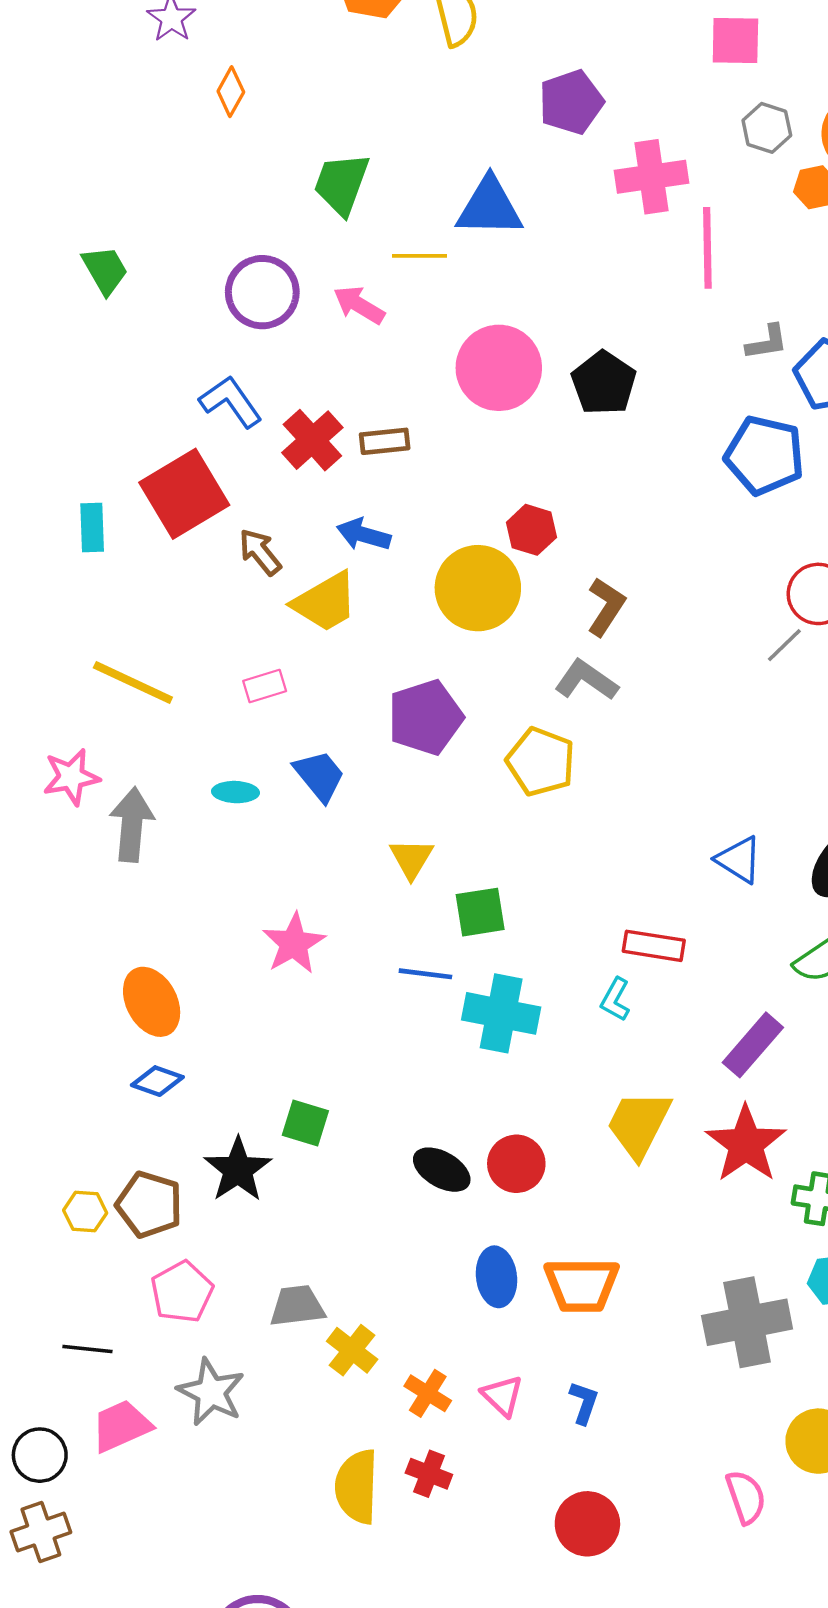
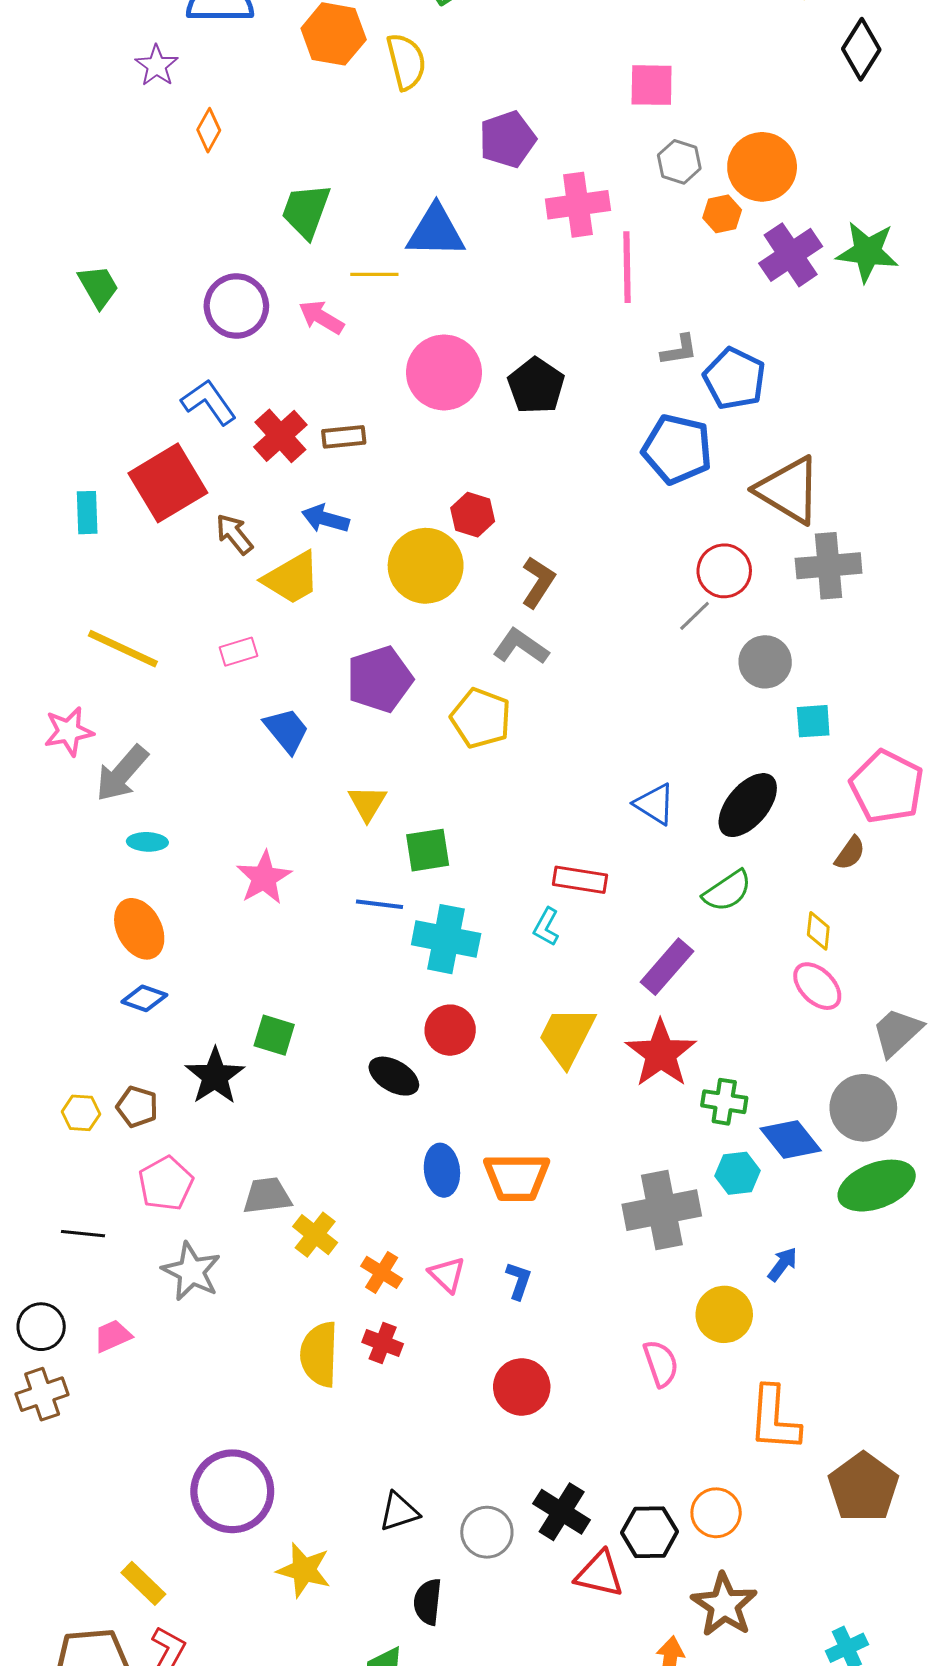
cyan ellipse: (235, 792) -> (147, 842), moved
gray arrow: (132, 825) -> (122, 773), turned -144
red circle: (516, 1164) -> (450, 1030), moved
brown pentagon: (149, 1205) -> (137, 1107), size x0.7
pink trapezoid: (121, 1426) -> (113, 1336), moved, size x0.7

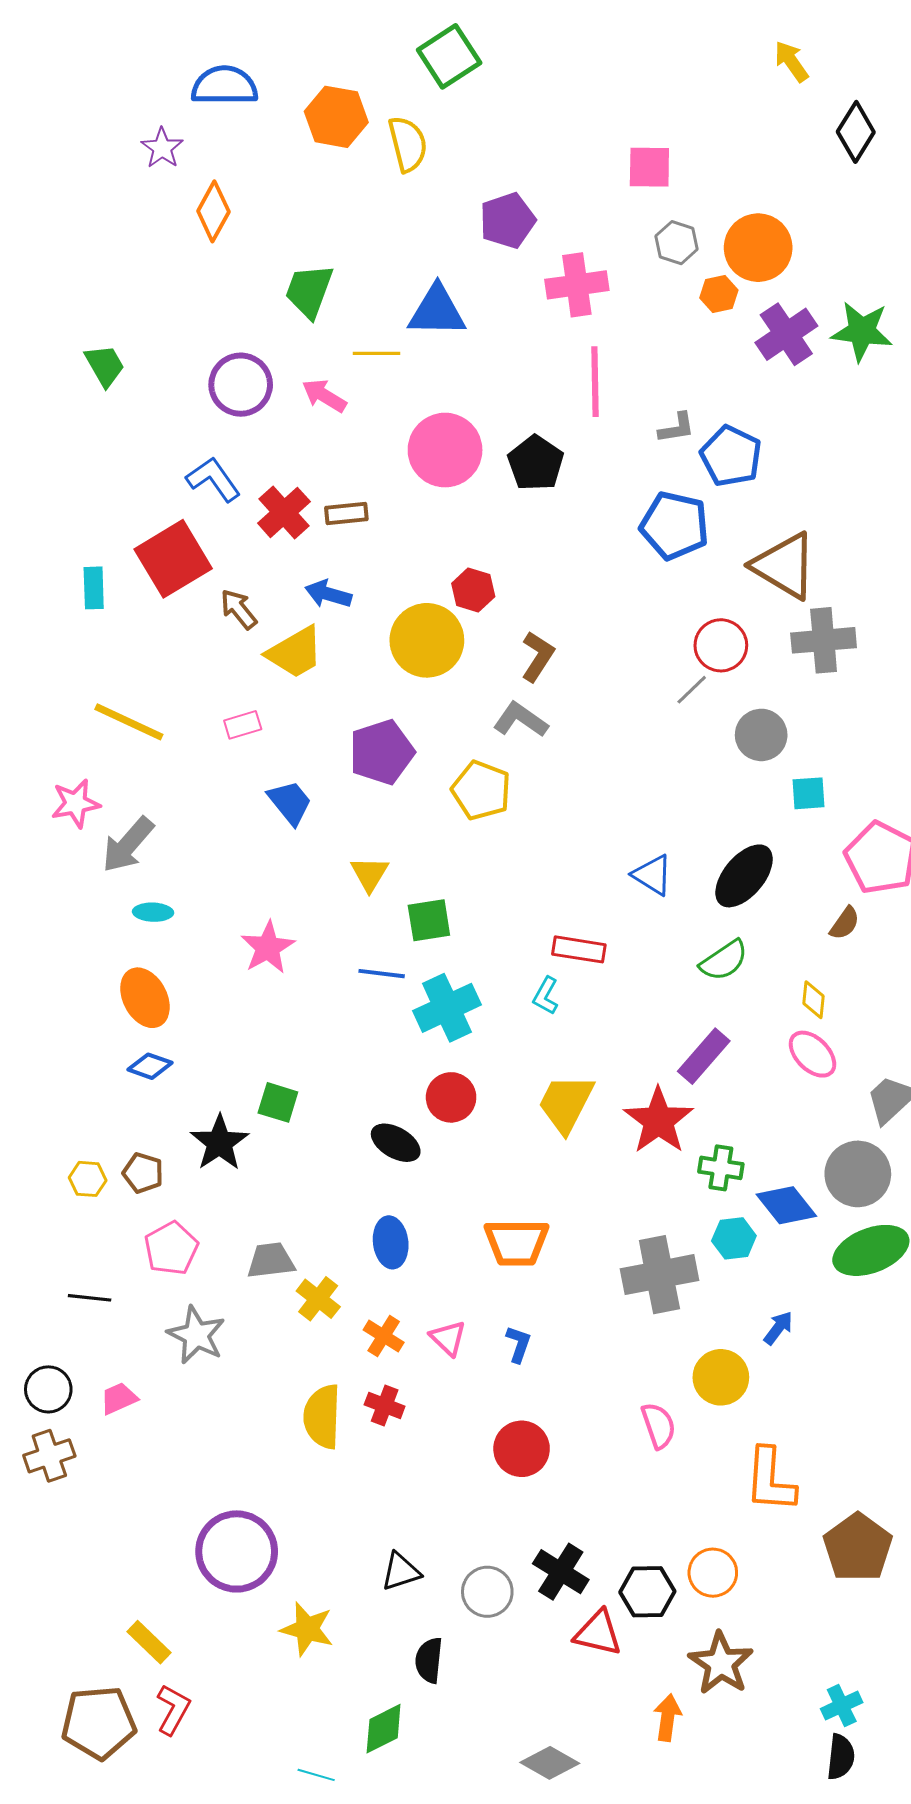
orange diamond: (209, 130) -> (213, 211), size x1.4
pink line: (627, 267) -> (595, 382), moved
cyan cross: (446, 939) -> (447, 1008), turned -36
purple rectangle: (667, 967) -> (704, 1056), moved
blue ellipse: (442, 1170) -> (391, 1242), moved

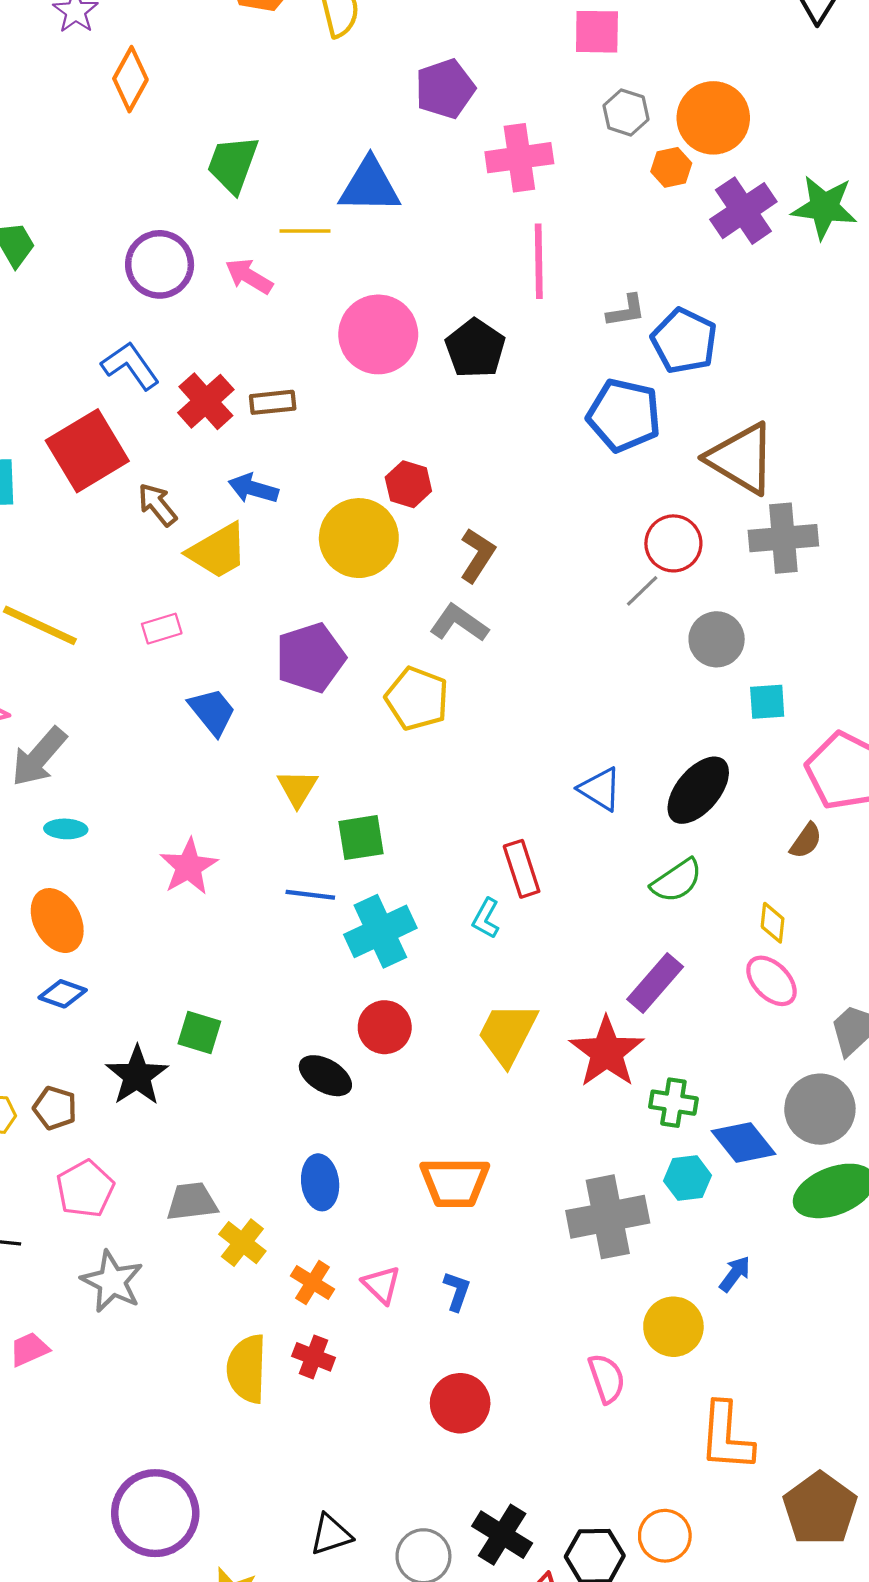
red rectangle: (579, 949) -> (522, 869), turned 63

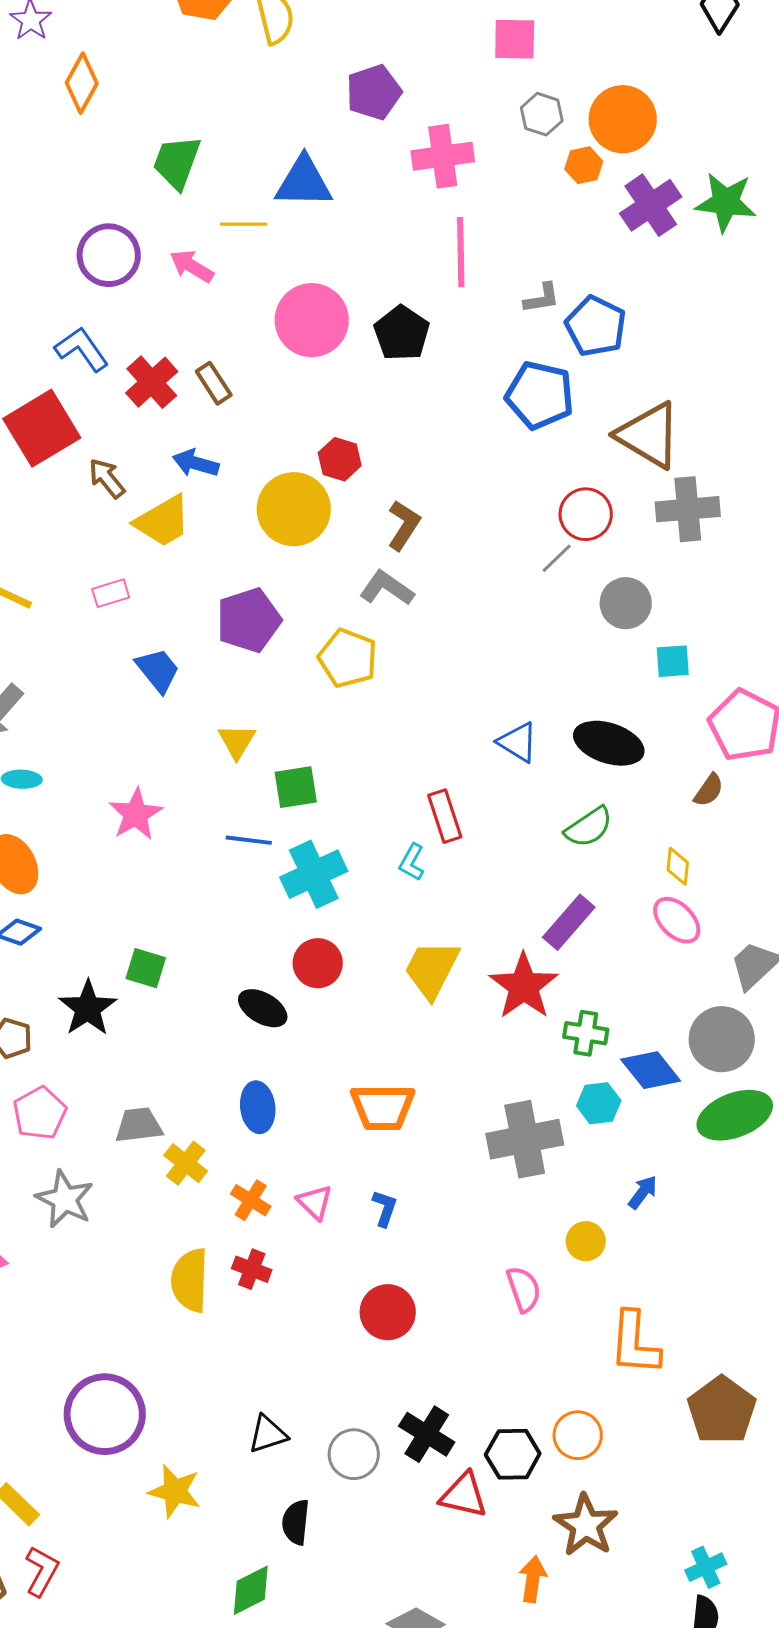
brown rectangle: (273, 402) -> (214, 383), turned 63
black ellipse: (698, 790) -> (609, 743), turned 68
yellow circle: (673, 1327) -> (586, 1241), size x0.7

